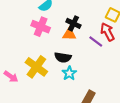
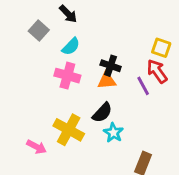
purple line: (96, 41) -> (143, 86), turned 32
black semicircle: (63, 57) -> (102, 113), turned -49

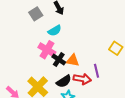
black cross: (111, 66) -> (59, 59), moved
red arrow: (157, 71) -> (82, 79), moved, turned 120

